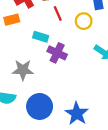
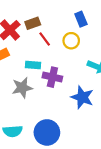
gray star: (23, 70) -> (22, 88), moved
blue star: (77, 114) -> (82, 97), moved

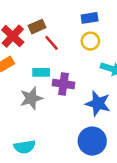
blue rectangle: (81, 19) -> (90, 18), turned -72
yellow circle: (71, 41) -> (90, 41), moved
blue circle: (47, 132) -> (92, 141), moved

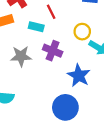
yellow circle: (90, 41) -> (82, 32), moved
cyan rectangle: (41, 72) -> (36, 27), moved

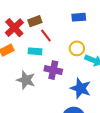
gray star: (21, 56) -> (26, 80), turned 30

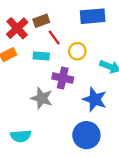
blue rectangle: (79, 17) -> (93, 16), size x1.5
yellow circle: (77, 48) -> (77, 51), moved
gray star: (26, 80) -> (42, 98), moved

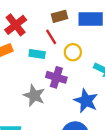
brown rectangle: (41, 21) -> (60, 16), moved

